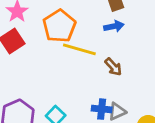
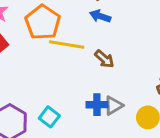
blue arrow: (114, 26) -> (100, 16), turned -144

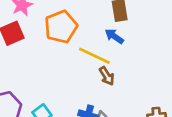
yellow line: (67, 45) -> (94, 56), moved

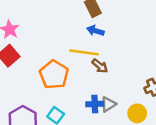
orange pentagon: (61, 27) -> (54, 75), moved

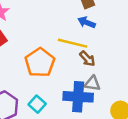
blue cross: (95, 104) -> (78, 97), size x1.6
gray triangle: (108, 104) -> (92, 83), moved, turned 35

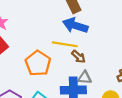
blue arrow: (86, 22) -> (75, 25), size x1.6

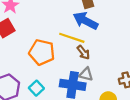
orange pentagon: (38, 63) -> (42, 52), turned -30

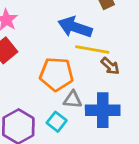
blue arrow: (85, 21) -> (75, 27), moved
gray triangle: (86, 74) -> (73, 100), moved

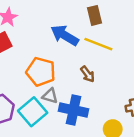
yellow line: (92, 50) -> (98, 44), moved
cyan square: (57, 122) -> (33, 112), size x1.6

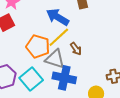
yellow line: (98, 44) -> (59, 37), moved, turned -65
gray triangle: (50, 96) -> (55, 59), moved, size x1.5

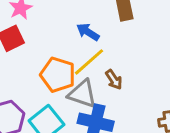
blue arrow: (58, 17) -> (88, 32), size x0.7

